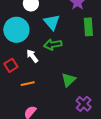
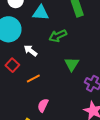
cyan triangle: (52, 22) -> (41, 13), turned -30
green arrow: (53, 45) -> (58, 36), moved

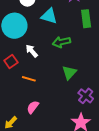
orange line: (33, 78) -> (29, 79), turned 32

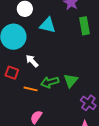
green arrow: (61, 42) -> (50, 82), moved
red square: (11, 62) -> (12, 73), turned -32

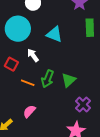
cyan triangle: (48, 25) -> (54, 34), moved
green arrow: (50, 82) -> (48, 79), turned -60

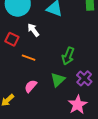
green arrow: (48, 79) -> (68, 56), moved
green triangle: (69, 80) -> (58, 80), moved

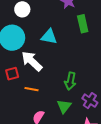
white arrow: (33, 30) -> (32, 61), size x1.6
red square: (12, 39) -> (12, 74), turned -32

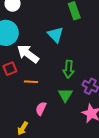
cyan triangle: (49, 37) -> (55, 35), moved, turned 42

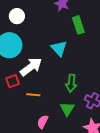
white arrow: (28, 54) -> (31, 67), turned 105

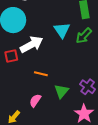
green arrow: (71, 83) -> (84, 36), moved, turned 30
orange line: (33, 95) -> (41, 74), moved

